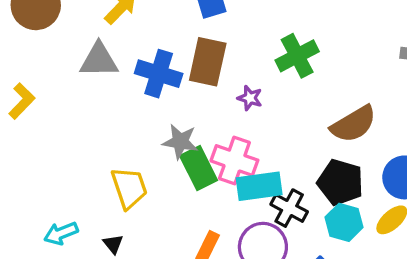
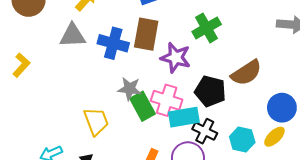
purple star: (250, 98) -> (176, 58), size x1.8
black pentagon: (340, 182) -> (210, 91), moved

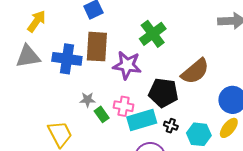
gray star: (130, 89) -> (87, 100), size x0.7
pink cross: (167, 100) -> (124, 106), size x0.7
green rectangle: (143, 106) -> (102, 114), size x0.6
black cross: (205, 131) -> (171, 126), moved, size x0.6

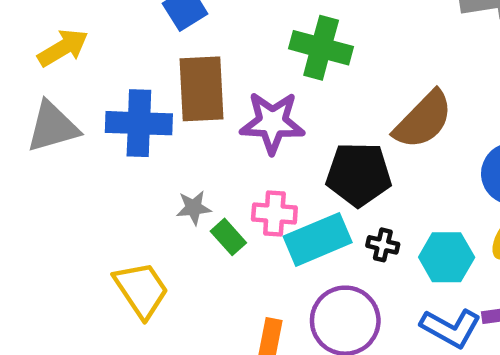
yellow arrow: (37, 21) -> (63, 48), turned 30
green cross: (153, 34) -> (321, 48), turned -32

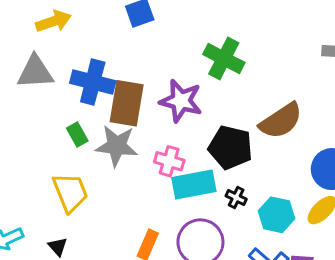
brown rectangle: (201, 89) -> (127, 103), moved
gray star: (194, 208) -> (117, 146), size x1.8
green rectangle: (228, 237) -> (77, 135), moved

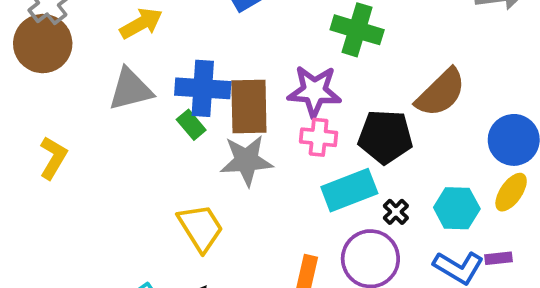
green rectangle: (77, 135) -> (191, 125), moved
pink cross: (169, 161) -> (319, 137), moved
black cross: (236, 198) -> (396, 212), moved, turned 30

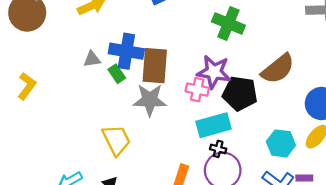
gray triangle: (130, 89) -> (92, 59), moved, size x0.6
purple star: (314, 91) -> (214, 72), moved
black cross: (396, 212) -> (218, 149), moved, turned -35

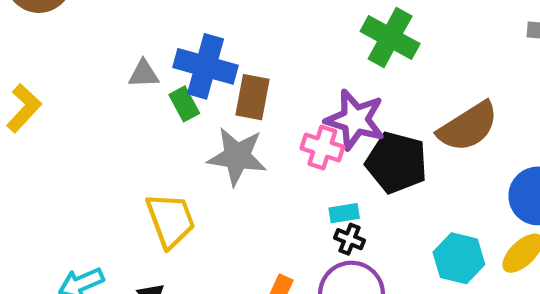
brown rectangle: (155, 66) -> (252, 97), size x0.7
cyan rectangle: (214, 125) -> (344, 213), size x0.5
black cross: (218, 149) -> (350, 239), moved

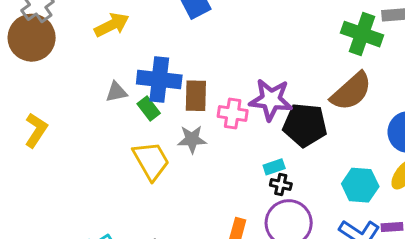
green cross: (390, 38) -> (362, 34), moved
pink cross: (322, 147) -> (233, 113), moved
gray star: (237, 156) -> (192, 139), size x0.7
yellow trapezoid: (171, 220) -> (151, 161), moved

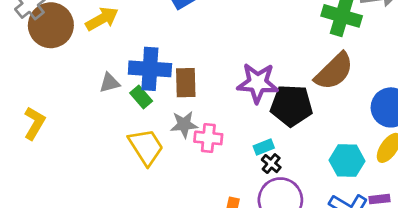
brown circle: (32, 38) -> (51, 25), moved
pink cross: (233, 113) -> (208, 138), moved
black cross: (281, 184) -> (271, 164), turned 30

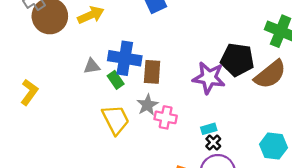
black pentagon: (291, 106) -> (237, 60), moved
gray star: (184, 124) -> (147, 105), turned -30

